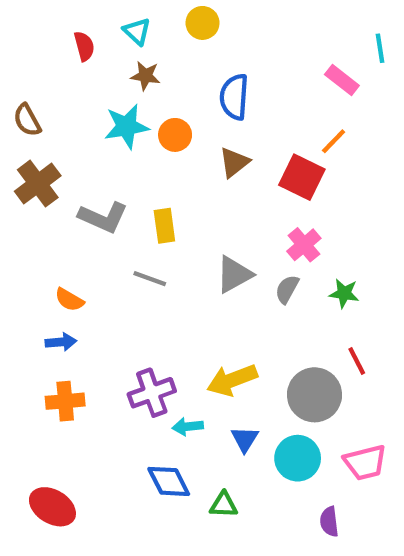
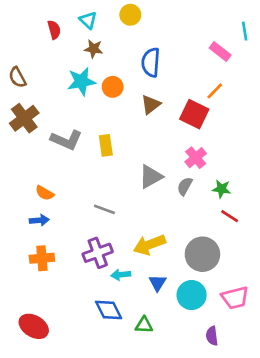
gray line: (150, 279) -> (104, 209), moved
red line: (357, 361) -> (230, 216), moved, turned -30

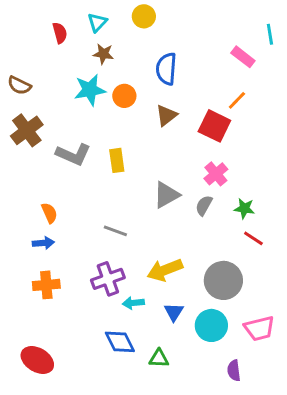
cyan triangle: (88, 20) -> (97, 22), turned 30
brown semicircle: (17, 77) -> (19, 85), turned -35
orange semicircle: (45, 193) -> (49, 213), turned -144

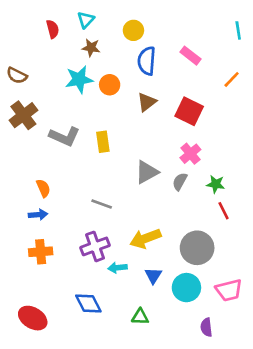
yellow circle: (144, 16) -> (133, 30), moved
pink rectangle: (243, 57) -> (190, 56), moved
orange line: (237, 100) -> (232, 79), moved
red line: (253, 238) -> (224, 211), turned 30
blue diamond: (120, 342) -> (88, 303), moved

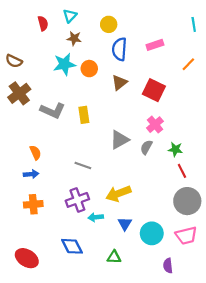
pink rectangle: (190, 56) -> (155, 45), turned -56
gray circle: (197, 248) -> (187, 201), moved

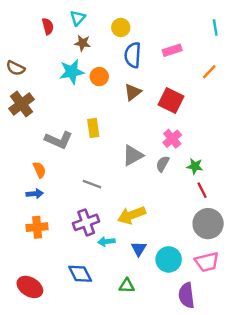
gray L-shape: (53, 111) -> (59, 140), moved
purple semicircle: (168, 266) -> (187, 295), size x1.5

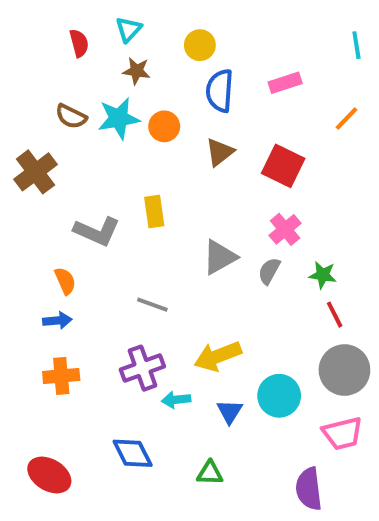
brown semicircle: (16, 68) -> (71, 116), moved
cyan circle: (169, 259) -> (279, 396), moved

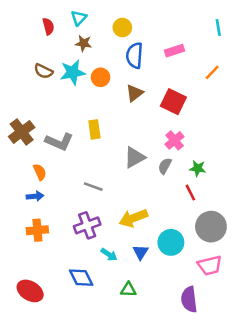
brown cross: (35, 172) -> (22, 132), moved
red line: (335, 315) -> (190, 193), moved
cyan arrow: (176, 400) -> (109, 255), moved, turned -140

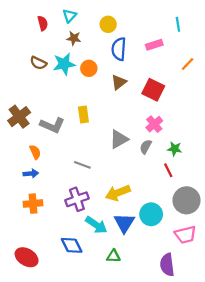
cyan line: (218, 28) -> (178, 24), moved
blue triangle: (141, 252) -> (124, 223), size x1.5
cyan arrow: (109, 255) -> (96, 225), size x1.5

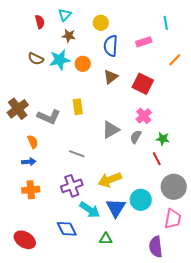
pink trapezoid: (185, 235) -> (173, 219), turned -65

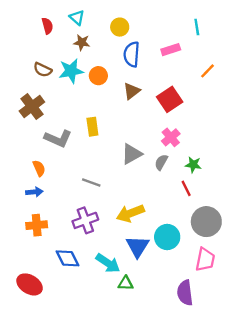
cyan triangle: (65, 15) -> (77, 18), turned -32
red square: (143, 84) -> (170, 99), turned 30
brown cross: (18, 109) -> (32, 107), moved
cyan arrow: (90, 210) -> (108, 263), moved
blue diamond: (67, 229) -> (68, 258), moved

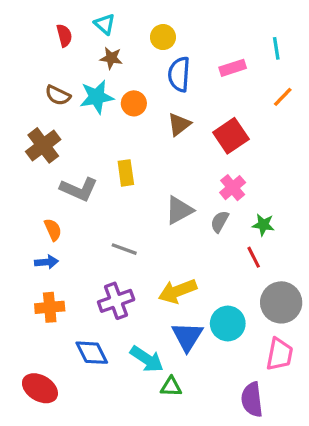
cyan line: (197, 27) -> (276, 48), moved

